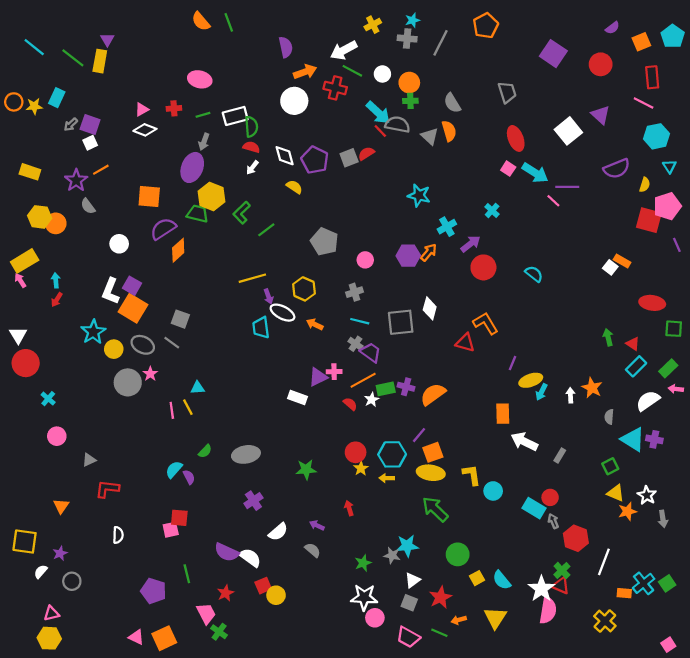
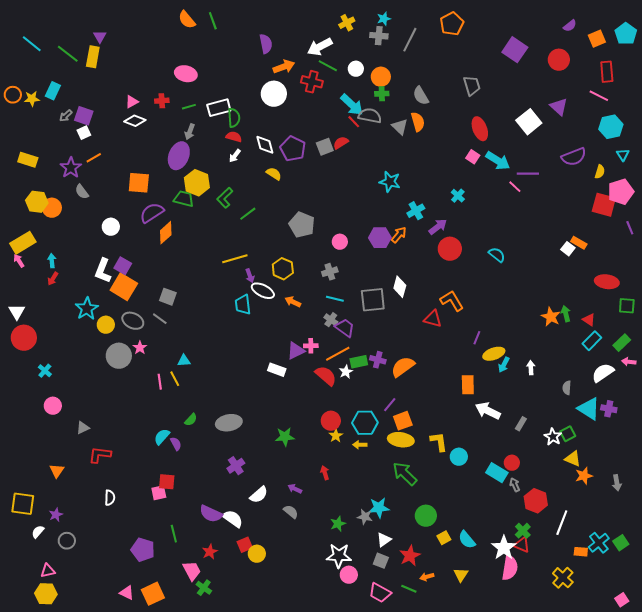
orange star: (592, 388) -> (551, 317), moved
red semicircle: (350, 404) -> (326, 376), size x1.6
white star: (647, 495) -> (553, 437), moved
yellow triangle: (495, 618) -> (461, 575), size x0.7

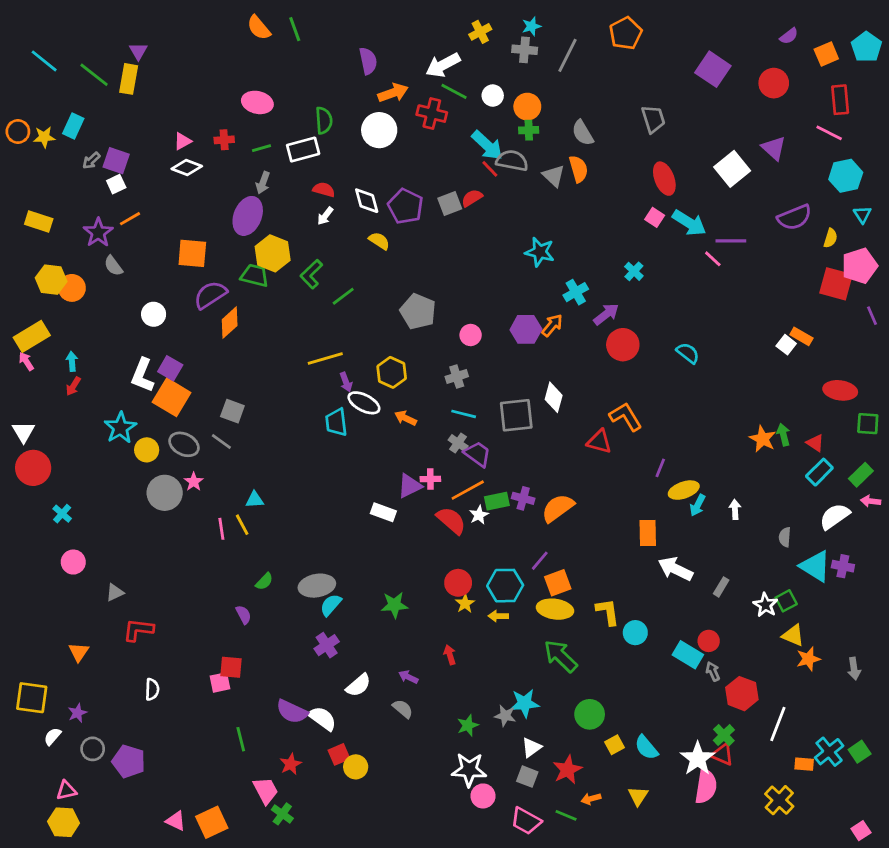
green semicircle: (234, 118) -> (324, 120), moved
cyan semicircle: (162, 437) -> (331, 605), moved
purple pentagon: (143, 550) -> (129, 761), moved

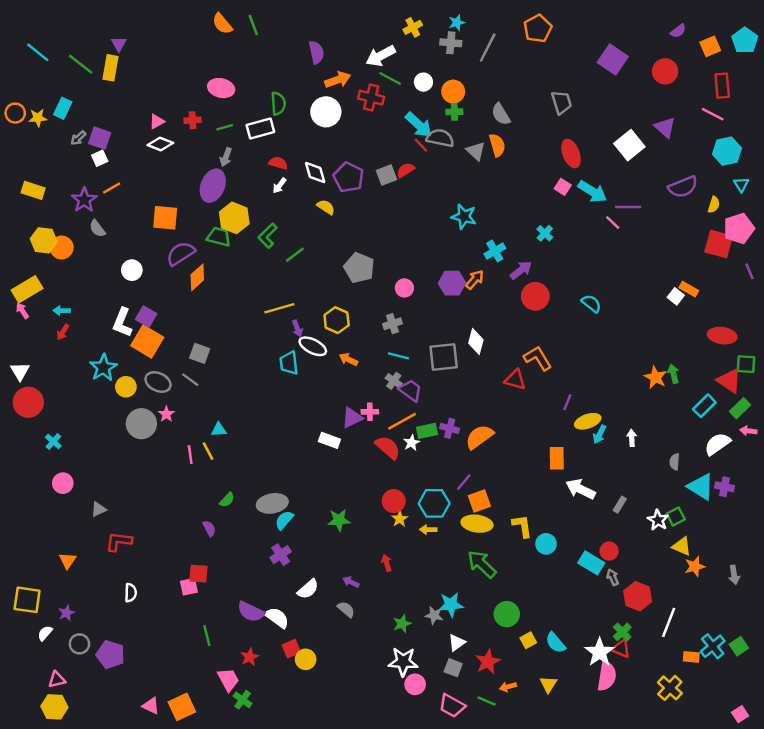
cyan arrow: (72, 361) -> (62, 311), turned -84
red triangle: (815, 443) -> (729, 381), moved, size x1.6

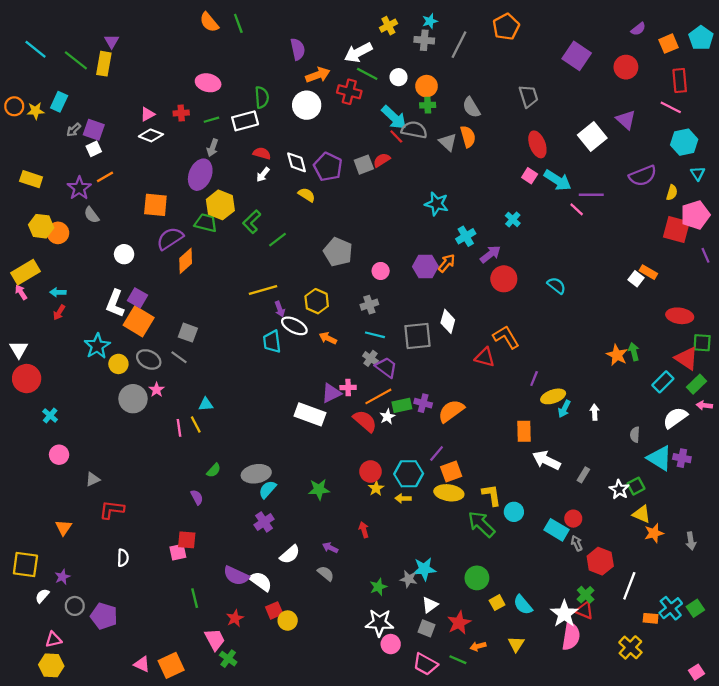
white rectangle: (329, 440) -> (310, 414), size x1.5
green arrow: (482, 564) -> (481, 524), moved

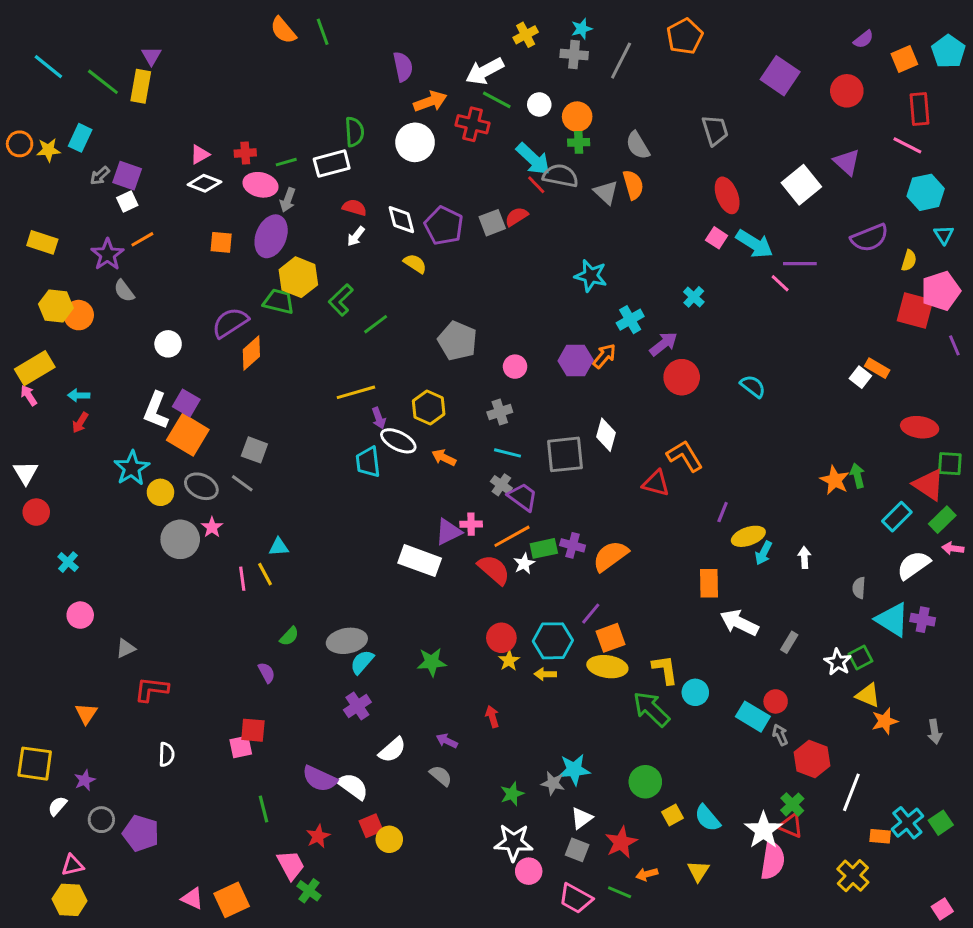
pink ellipse: (208, 83) -> (260, 185), moved
orange square: (155, 205) -> (221, 242), moved, size x0.7
red circle: (27, 379) -> (36, 512), size x0.7

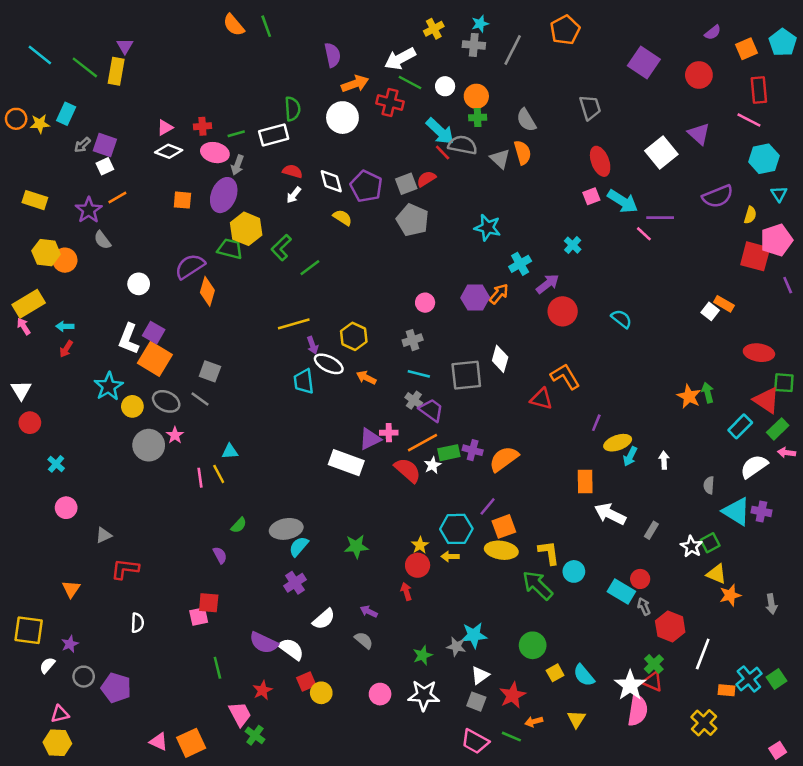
pink square: (717, 238) -> (591, 196), turned 36
gray pentagon: (457, 341) -> (413, 220), moved
orange diamond: (251, 353) -> (207, 291), turned -32
red circle: (501, 638) -> (418, 565), moved
pink circle: (529, 871) -> (380, 694), moved

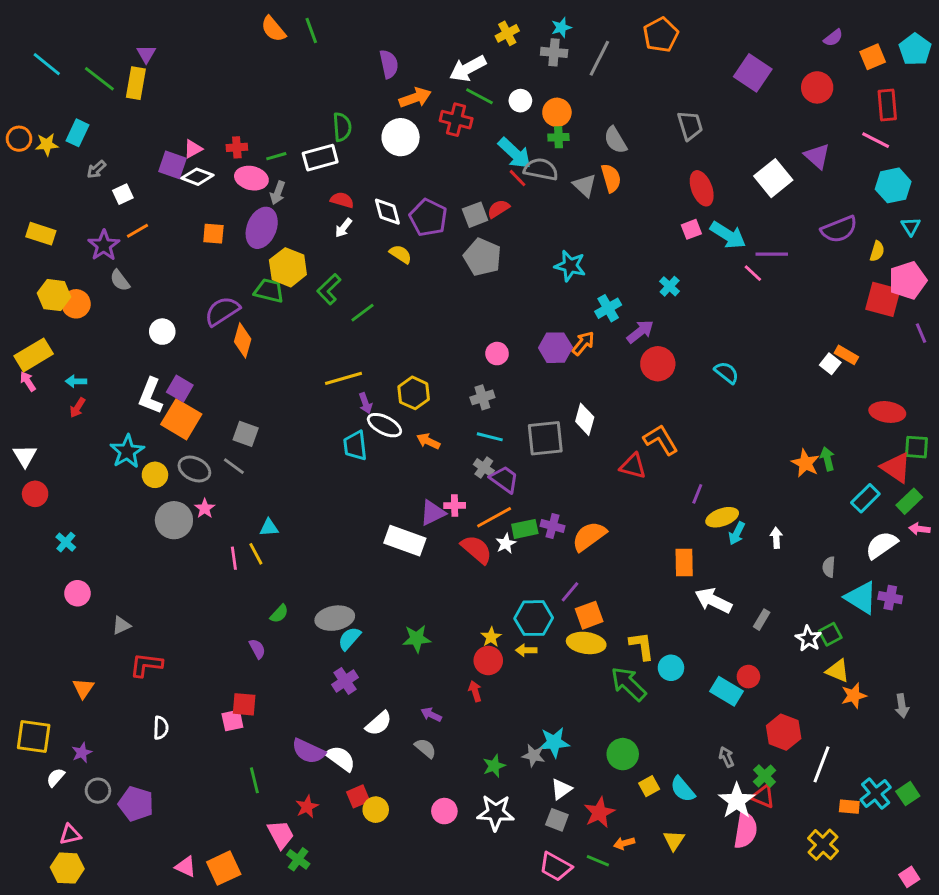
purple square: (105, 145) -> (172, 165), moved
gray arrow: (644, 606) -> (727, 757), moved

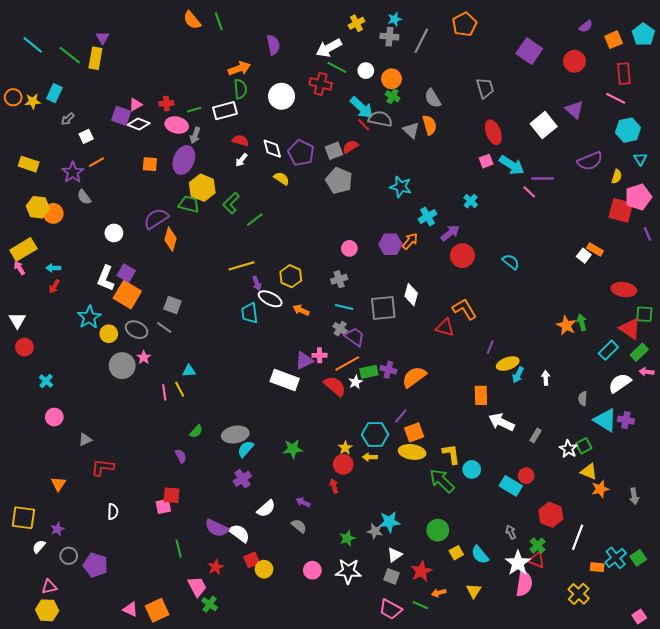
orange arrow: (415, 98) -> (239, 68), moved
green cross: (558, 137) -> (393, 96), turned 32

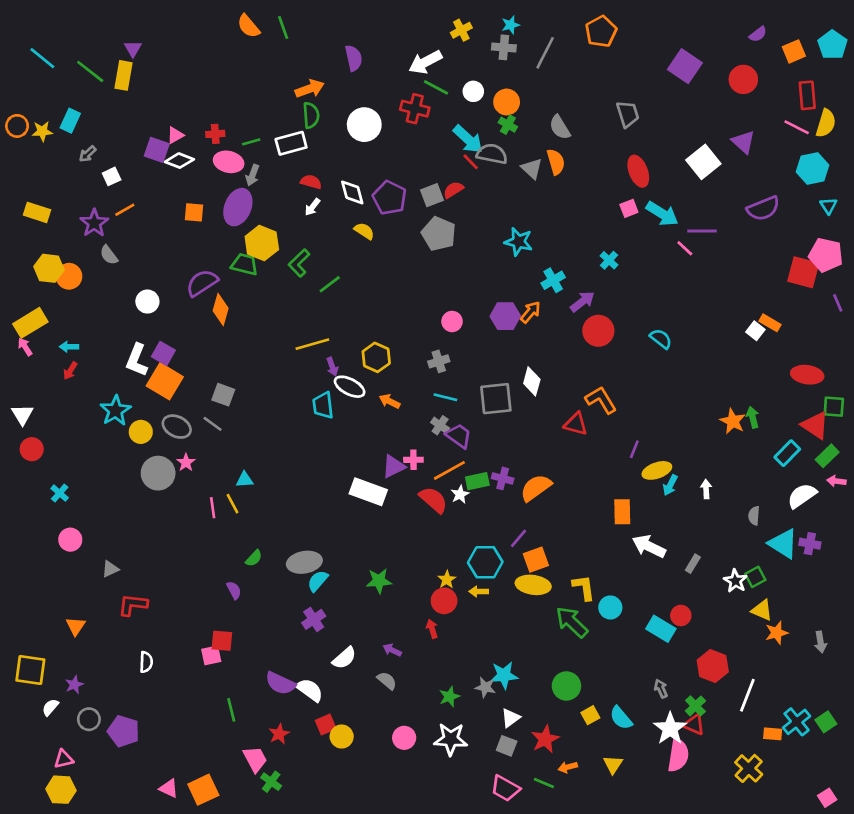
yellow semicircle: (617, 176) -> (826, 123), moved, size x1.5
pink pentagon: (638, 197) -> (826, 255), turned 30

